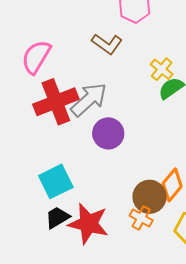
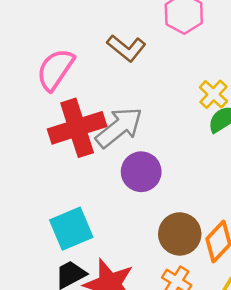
brown L-shape: (107, 44) -> (126, 48), moved
brown circle: (150, 197) -> (180, 234), moved

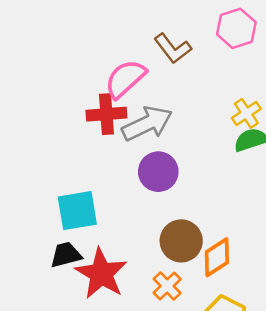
pink semicircle: (55, 69) -> (125, 79), moved
red cross: (77, 128) -> (106, 114), size x0.7

